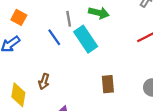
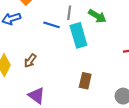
blue line: (54, 37) -> (52, 25), turned -56

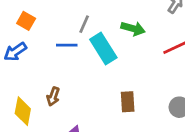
gray line: (69, 13) -> (84, 24), turned 32
green arrow: (97, 16) -> (133, 29), moved

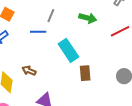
cyan rectangle: (103, 48) -> (68, 50), moved
brown arrow: (53, 96) -> (29, 71), turned 96

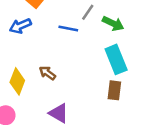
green arrow: (88, 18) -> (113, 24), moved
cyan rectangle: (68, 50) -> (116, 59), moved

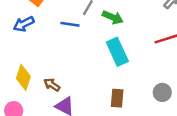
brown arrow: (47, 73) -> (52, 85), moved
brown rectangle: (114, 90) -> (117, 98), moved

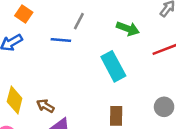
green arrow: (113, 17) -> (128, 29), moved

